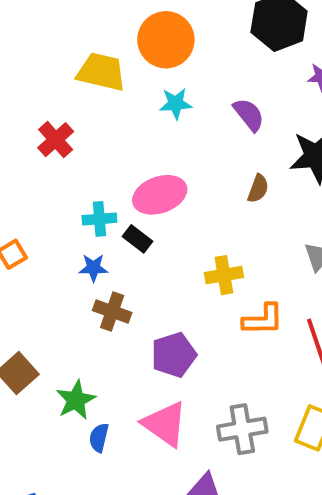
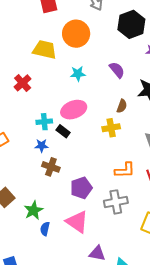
cyan star: (176, 103) -> (78, 74), moved
yellow cross: (224, 275) -> (111, 128), moved
gray cross: (242, 429) -> (116, 202), moved

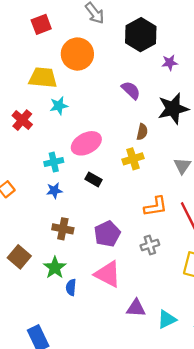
cyan star: (78, 74) -> (59, 106), moved
black rectangle: (63, 131) -> (93, 179), moved
brown cross: (51, 167) -> (63, 229), moved
gray cross: (116, 202) -> (150, 245), size x0.7

